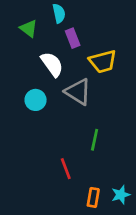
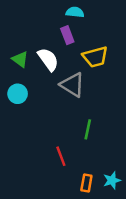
cyan semicircle: (59, 13) -> (75, 12), moved, turned -72
green triangle: (29, 29) -> (20, 59), moved
cyan circle: (36, 100) -> (18, 94), moved

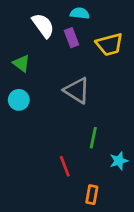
yellow trapezoid: (95, 57) -> (109, 44), moved
white semicircle: (48, 59) -> (43, 25), moved
cyan star: (112, 180) -> (119, 161), moved

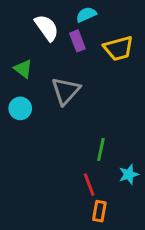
cyan semicircle: (80, 13) -> (86, 15), turned -30
gray triangle: (77, 90) -> (66, 91), moved, turned 40
red line: (65, 166) -> (89, 185), moved

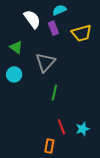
green line: (101, 149) -> (54, 93), moved
cyan star: (129, 174) -> (83, 129), moved
orange rectangle: (99, 211) -> (49, 146), moved

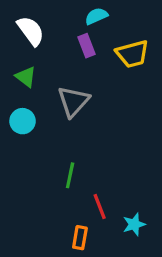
white semicircle: (32, 19) -> (31, 31), moved
green line: (54, 93) -> (70, 175), moved
cyan star: (83, 129) -> (134, 224), moved

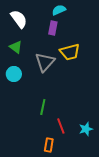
purple rectangle: (86, 46) -> (53, 28), turned 32
yellow trapezoid: (132, 54) -> (70, 52), moved
cyan star: (134, 224) -> (86, 129), moved

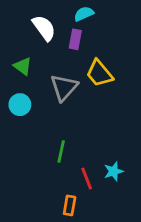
white semicircle: (19, 19) -> (44, 28), moved
yellow trapezoid: (70, 52) -> (99, 73), turned 65
cyan star: (86, 129) -> (114, 171), moved

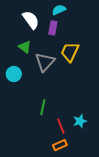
green triangle: (23, 66) -> (25, 47), moved
yellow trapezoid: (99, 73) -> (70, 52), turned 65
orange rectangle: (70, 205) -> (60, 145), moved, turned 56

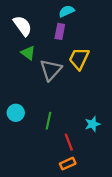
white semicircle: (31, 20) -> (23, 26), moved
cyan circle: (14, 74) -> (16, 113), moved
cyan star: (80, 121) -> (93, 124), moved

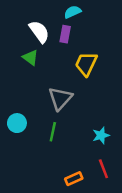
white semicircle: (23, 26) -> (39, 32), moved
gray triangle: (51, 70) -> (60, 98), moved
red line: (69, 142) -> (103, 169), moved

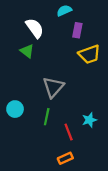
purple rectangle: (65, 34) -> (77, 30), moved
yellow trapezoid: (86, 64) -> (89, 54), moved, turned -135
red line: (103, 169) -> (69, 132), moved

